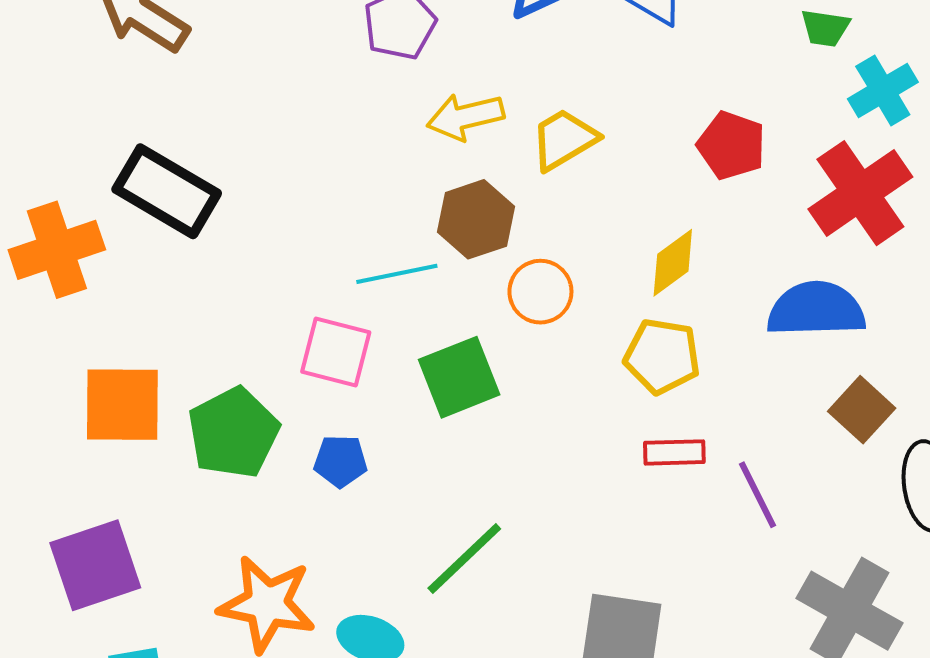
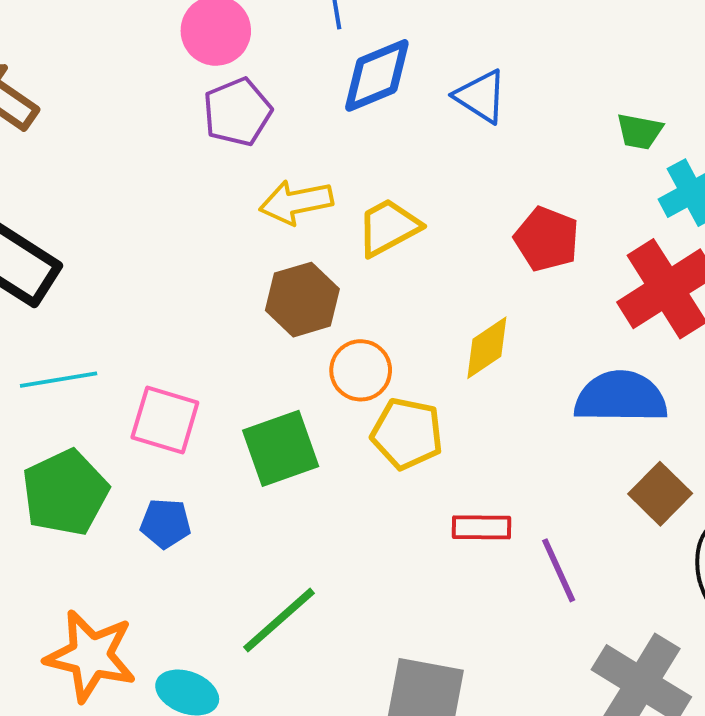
cyan line: (397, 274) -> (59, 380), moved
yellow pentagon: (662, 356) -> (407, 434), moved

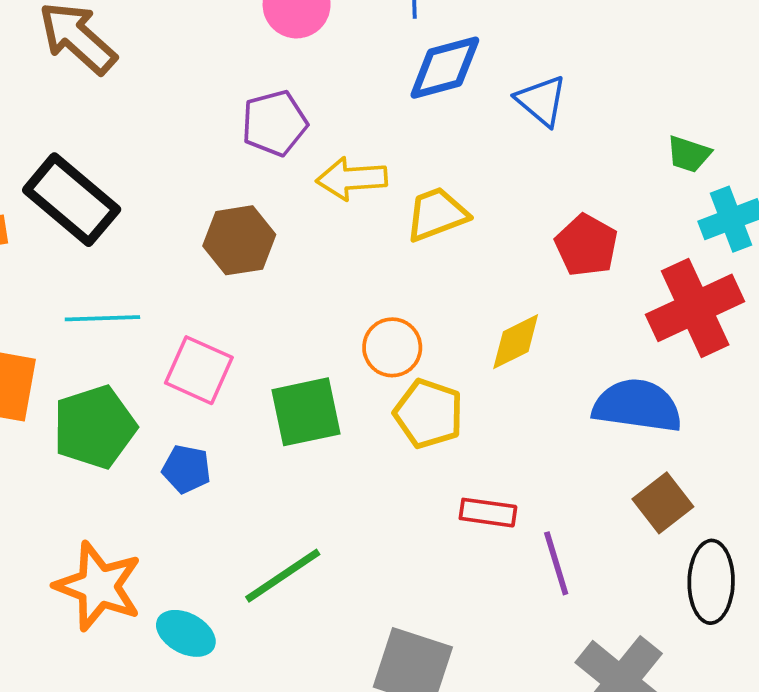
purple pentagon: (237, 112) -> (274, 123), moved
brown hexagon: (302, 300) -> (239, 240), moved

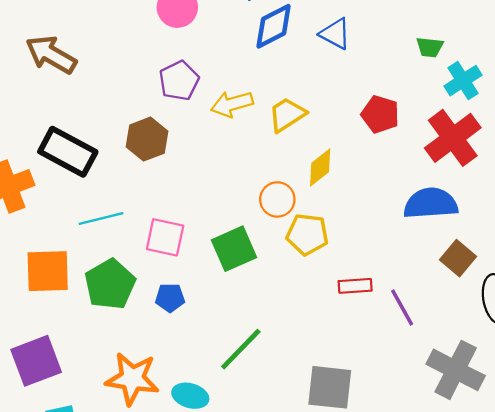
brown hexagon: (239, 240) -> (147, 139), moved
yellow diamond: (516, 342) -> (320, 168), moved

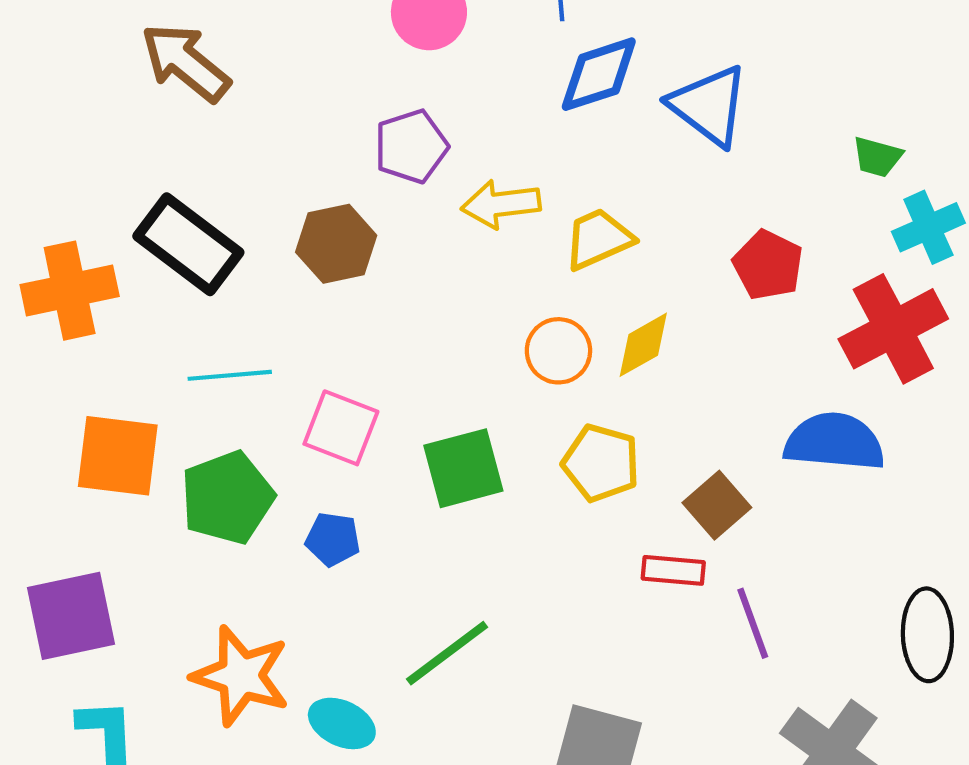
blue triangle: (335, 34) -> (709, 106), size x1.4
orange circle: (277, 199) -> (558, 351), moved
brown square: (458, 258) -> (717, 505), moved

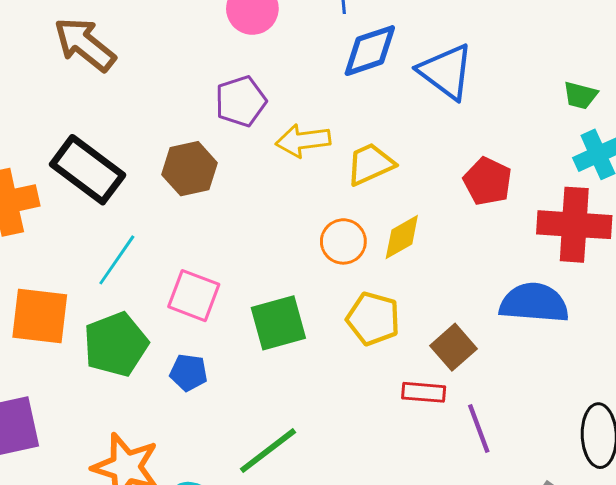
green trapezoid: (877, 157) -> (580, 95), moved
red cross: (893, 329) -> (574, 225), turned 32
cyan line: (230, 375) -> (117, 260), turned -50

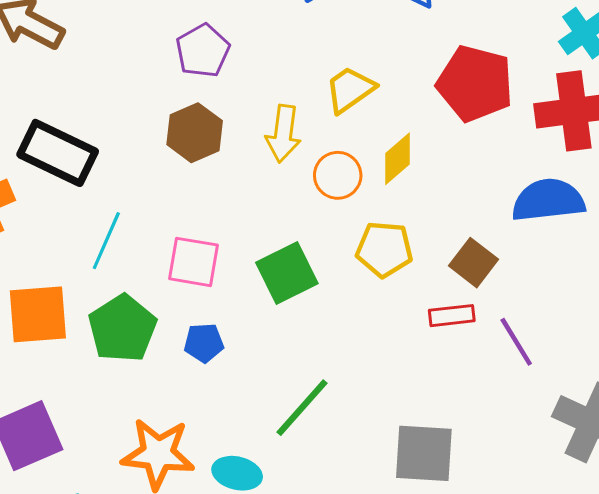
yellow arrow: (303, 141) -> (283, 134), moved, turned -64
brown hexagon: (190, 169) -> (195, 133), moved
red pentagon: (487, 181) -> (475, 84), size x1.5

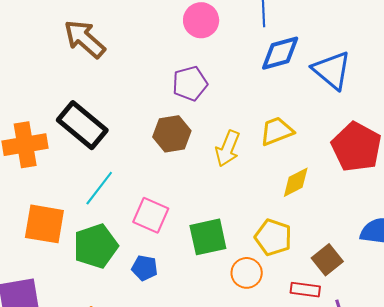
orange circle: (338, 175) -> (247, 273), moved

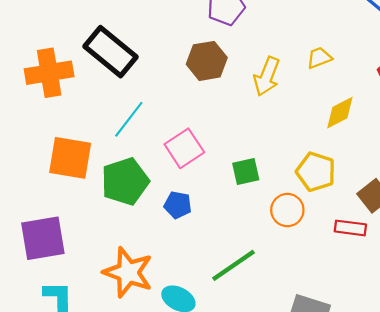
yellow trapezoid: (277, 131) -> (319, 58), size x0.7
pink square: (151, 215) -> (184, 148), turned 33
green square: (208, 237) -> (246, 171), size x0.7

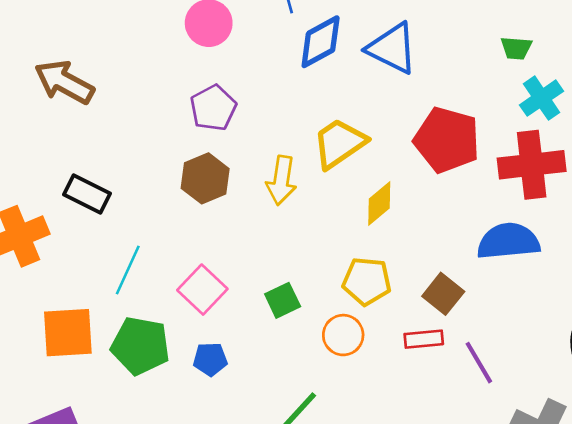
black rectangle: (110, 52) -> (87, 194), size x0.7
yellow trapezoid: (319, 58) -> (339, 143), size x1.8
green pentagon: (125, 181) -> (140, 346), turned -30

